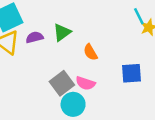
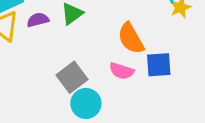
orange semicircle: (90, 52) -> (131, 38), moved, size x1.5
pink semicircle: (85, 83) -> (122, 71), moved

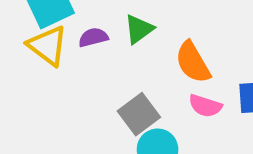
orange semicircle: (131, 38) -> (193, 62), moved

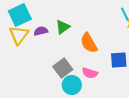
yellow triangle: (48, 46) -> (19, 35), turned 30
pink semicircle: (205, 106) -> (90, 73), moved

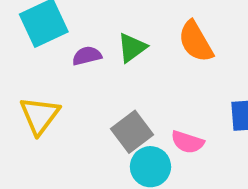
yellow triangle: (19, 35) -> (40, 115), moved
orange semicircle: (89, 43) -> (196, 41), moved

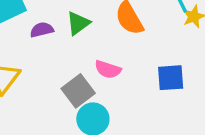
pink semicircle: (187, 142) -> (108, 69), moved

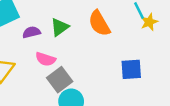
pink semicircle: (108, 69) -> (46, 59), moved

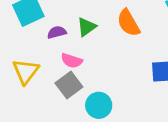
gray square: (60, 80) -> (69, 85), moved

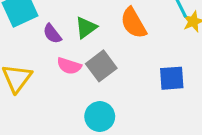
purple semicircle: (57, 32) -> (52, 34), turned -114
gray square: (69, 85) -> (101, 66), moved

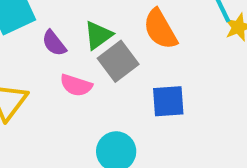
gray square: (101, 66) -> (118, 61), moved
blue square: (172, 78) -> (168, 101), moved

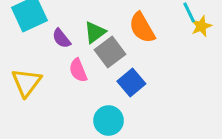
pink semicircle: (76, 85) -> (78, 70), turned 50
blue square: (168, 101) -> (131, 82), moved, turned -36

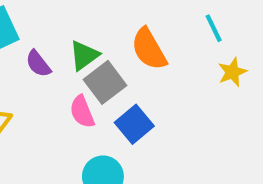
yellow star: (201, 26) -> (232, 72), moved
pink semicircle: (78, 70) -> (82, 112), moved

